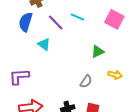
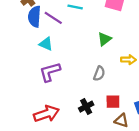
blue semicircle: (26, 22) -> (34, 17), moved
purple L-shape: (19, 77) -> (50, 72), moved

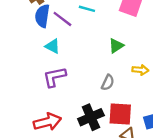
red square: (113, 102) -> (120, 114), size x1.5
black cross: (86, 107) -> (91, 117), size x1.5

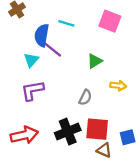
blue semicircle: (42, 16) -> (42, 35), moved
purple line: (62, 19) -> (52, 49), moved
cyan triangle: (53, 46) -> (31, 60), turned 42

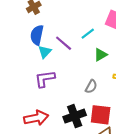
cyan line: (66, 23) -> (88, 34), moved, turned -56
blue semicircle: (42, 35) -> (37, 35), moved

